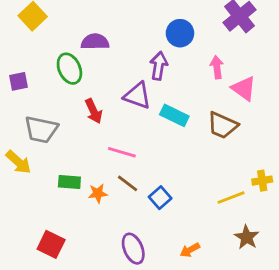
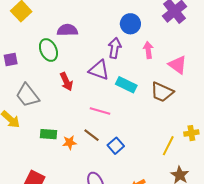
pink arrow: (217, 67) -> (148, 50), moved
gray trapezoid: (41, 130) -> (27, 95), turned 40
pink line: (122, 152) -> (100, 111), moved
yellow line: (231, 198) -> (168, 146), turned -42

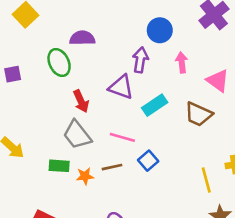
cyan rectangle: (126, 85) -> (155, 105), turned -60
gray trapezoid: (27, 95) -> (77, 135), moved
brown line: (92, 135) -> (112, 167), turned -49
blue square: (116, 146) -> (148, 161), moved
yellow line: (168, 146) -> (206, 180), turned -42

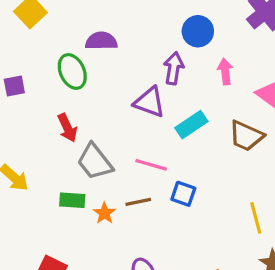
red arrow: (81, 101) -> (67, 128), moved
blue square: (148, 161) -> (183, 194), turned -30
orange star: (85, 176) -> (104, 213), turned -30

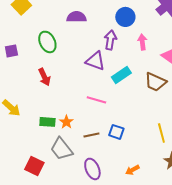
purple semicircle: (101, 41) -> (76, 17), moved
gray trapezoid: (95, 162) -> (61, 149), moved
blue square: (183, 194) -> (116, 132), moved
brown line: (138, 202) -> (91, 135), moved
orange star: (104, 213) -> (66, 122), moved

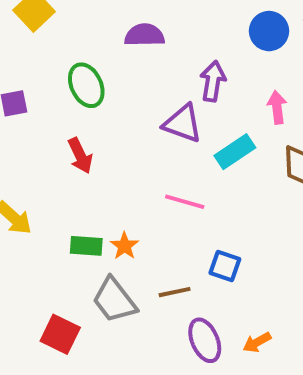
blue circle: (125, 17) -> (269, 31), moved
pink arrow: (142, 42) -> (277, 107), moved
brown line: (91, 135) -> (175, 292), moved
purple ellipse: (92, 169) -> (205, 340), moved

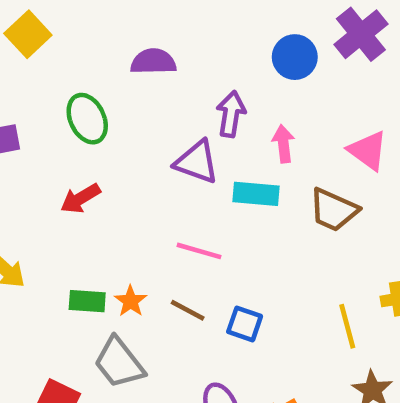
pink arrow: (277, 107) -> (283, 144), moved
cyan rectangle: (235, 152) -> (256, 194), turned 39
red arrow: (80, 156) -> (80, 198), turned 84
brown line: (175, 292) -> (188, 310), moved, turned 40

